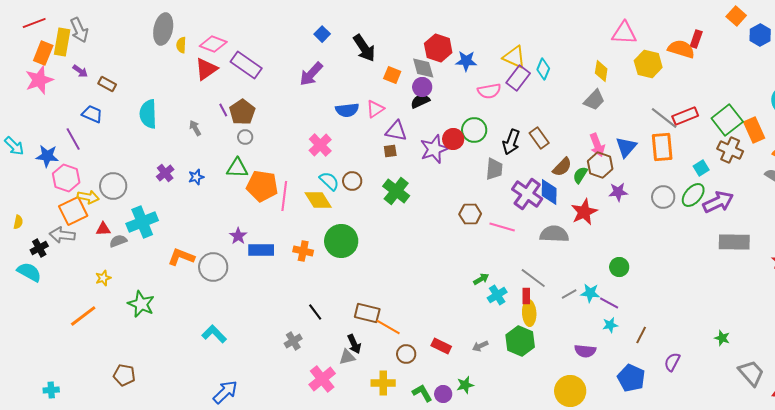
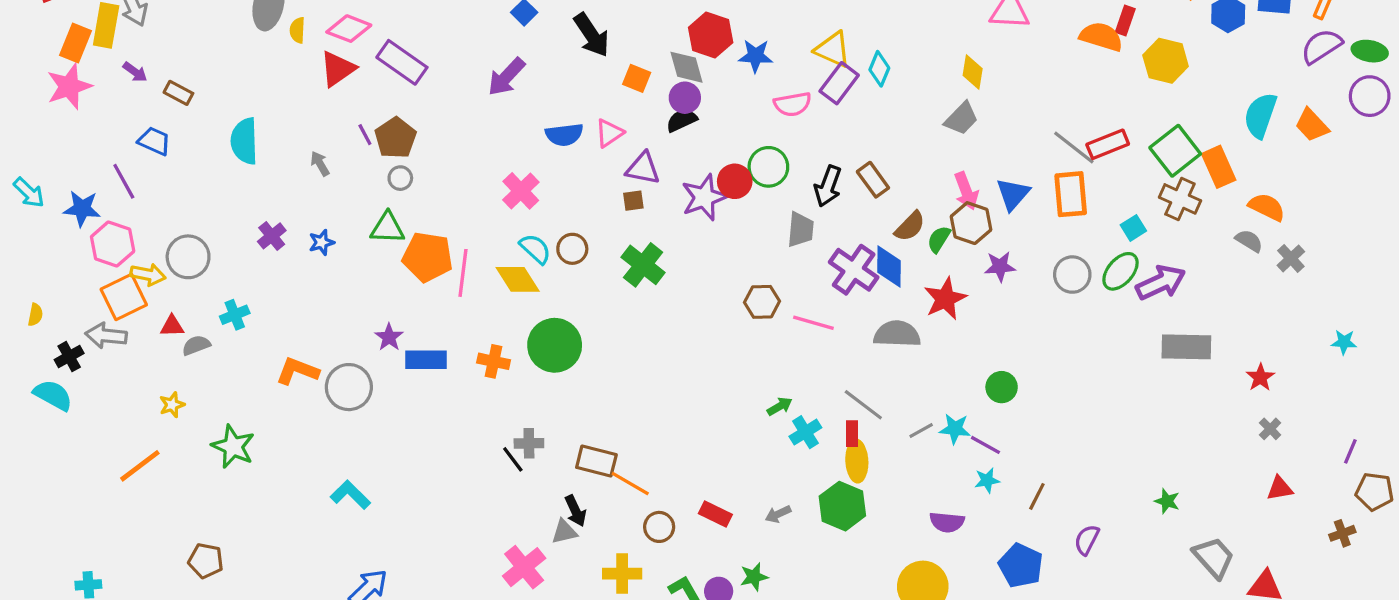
yellow hexagon: (648, 64) -> (1166, 61), moved
cyan cross: (142, 222) -> (235, 315), size x0.6
gray cross: (293, 341) -> (529, 443), moved, turned 30

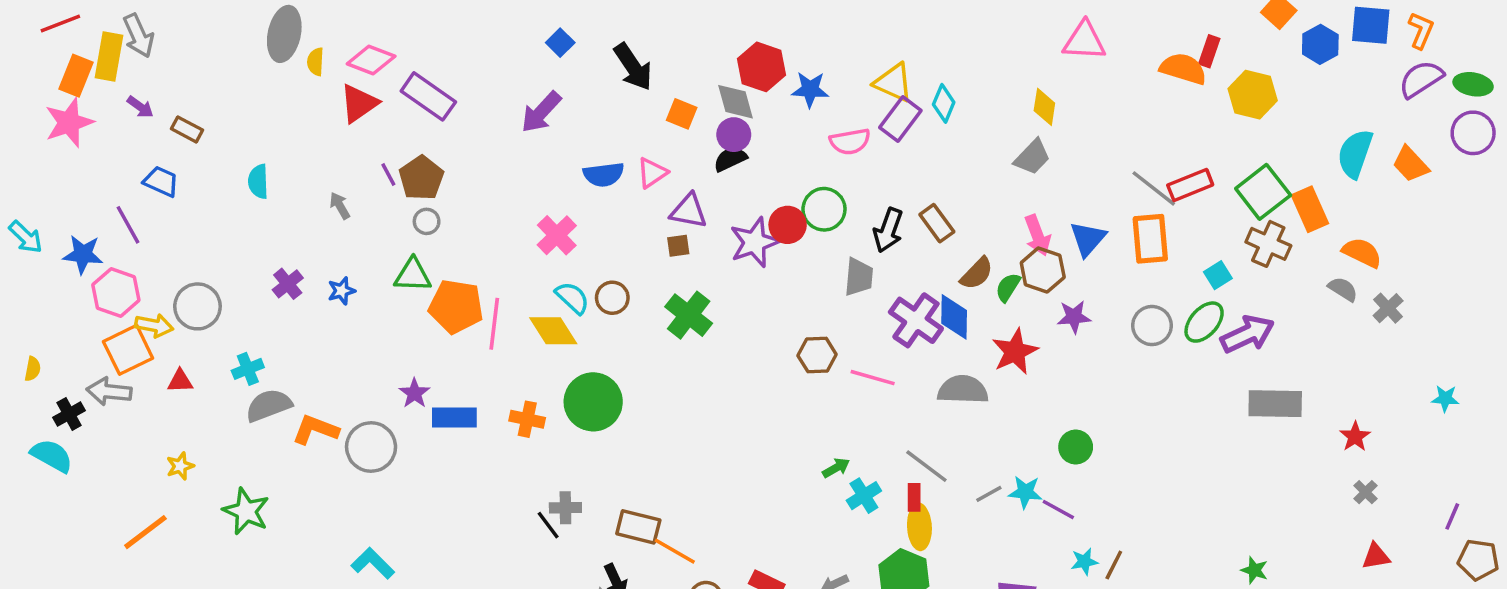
cyan semicircle: (244, 141) -> (258, 181), size x0.7
gray semicircle: (196, 345) -> (269, 405), moved, size x1.5
cyan star: (987, 480) -> (1084, 562), moved

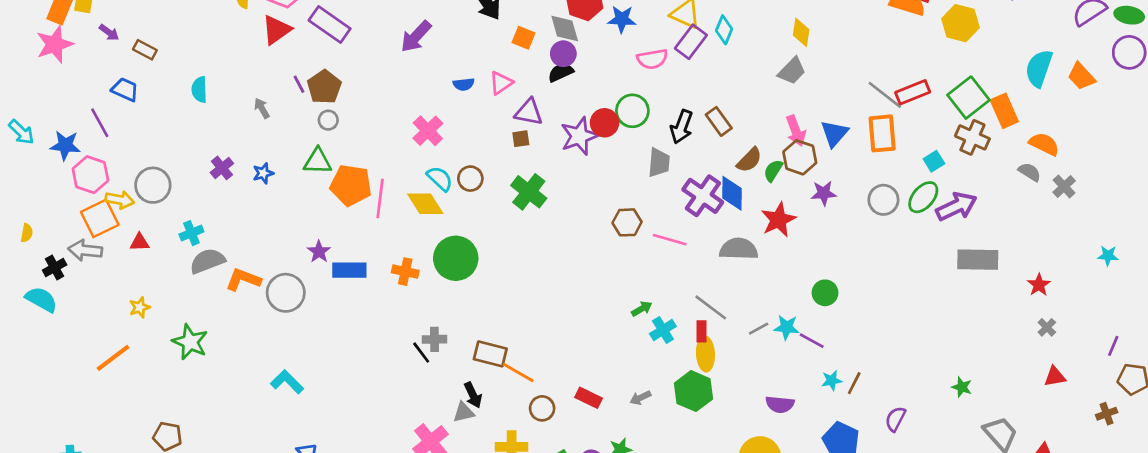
blue semicircle: (604, 175) -> (464, 84), size x0.7

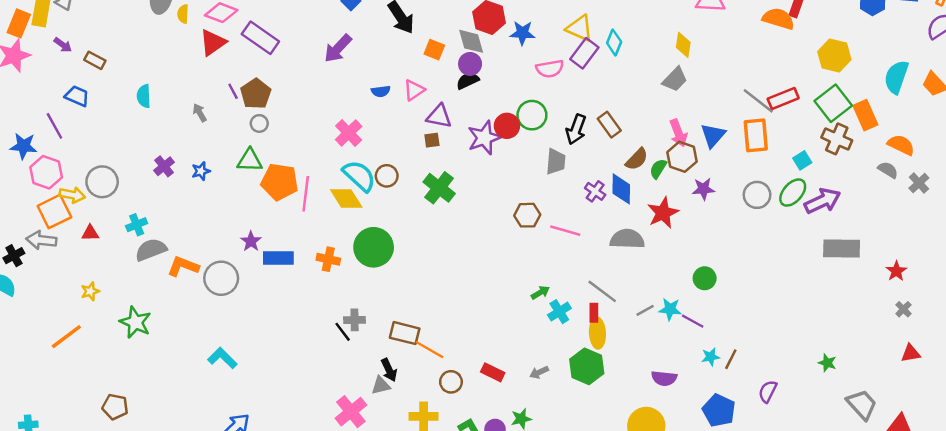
yellow hexagon: (960, 23) -> (834, 56), moved
cyan semicircle: (440, 179) -> (359, 176), size x1.4
purple cross: (703, 196) -> (595, 191), size x0.6

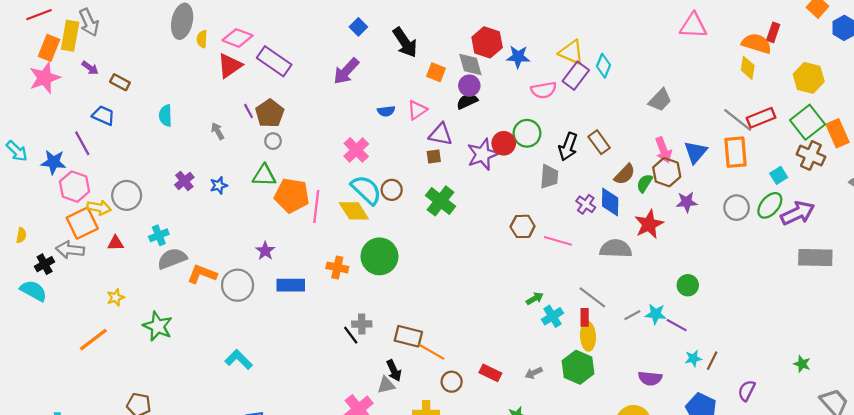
yellow diamond: (683, 45) -> (748, 68), moved
blue rectangle: (278, 258) -> (291, 285), moved

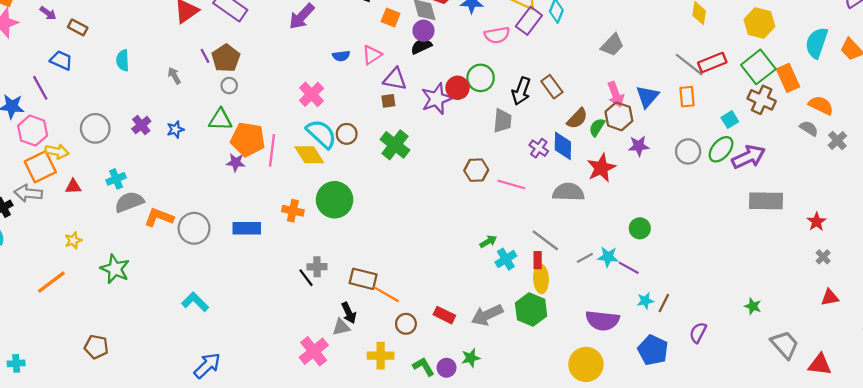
orange rectangle: (735, 152) -> (687, 97), size x0.7
gray circle: (127, 195) -> (95, 128), moved
purple star: (265, 251) -> (236, 162), moved, turned -30
gray arrow: (534, 373) -> (487, 315), size x1.8
purple semicircle: (650, 378) -> (602, 321), size x1.4

